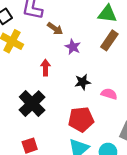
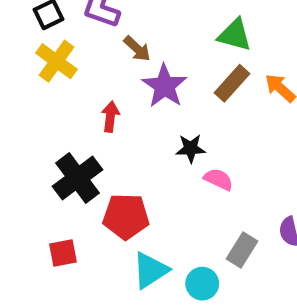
purple star: (73, 47) -> (165, 86), size x1.5
black star: (83, 82) -> (191, 148), moved
red pentagon: (81, 119) -> (126, 216), moved

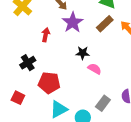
black cross: (78, 178) -> (28, 63), size x0.7
red square: (63, 253) -> (18, 98), turned 32

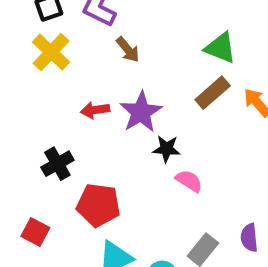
purple star: (73, 22) -> (141, 112), moved
red arrow: (46, 35) -> (95, 110), turned -112

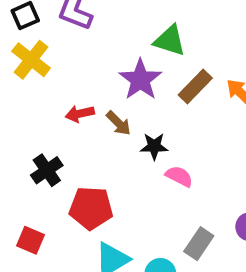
green triangle: (220, 48) -> (170, 41), moved
brown arrow: (128, 50) -> (119, 123), moved
purple star: (141, 112) -> (140, 80), moved

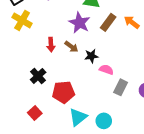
red arrow: (80, 114) -> (51, 45), turned -72
red square: (31, 240) -> (35, 113), turned 32
gray rectangle: (199, 244) -> (121, 87), moved

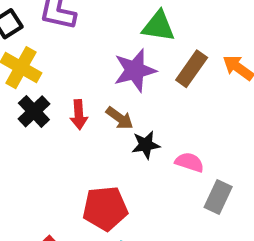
purple star: (79, 23) -> (135, 70), turned 30
black star: (91, 56) -> (146, 145), moved
black cross: (38, 76) -> (34, 111), moved

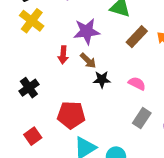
purple star: (135, 70) -> (87, 31), moved
black cross: (34, 111) -> (29, 88), moved
pink semicircle: (189, 162) -> (137, 83), moved

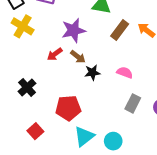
red arrow: (63, 55) -> (55, 54), turned 56

